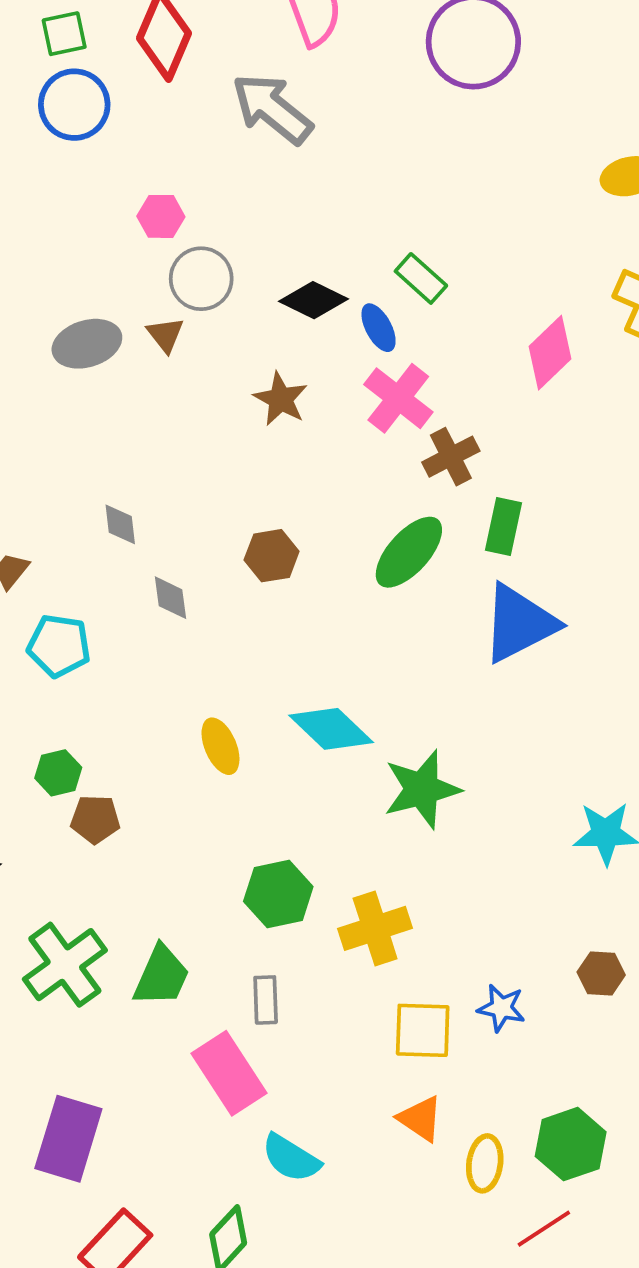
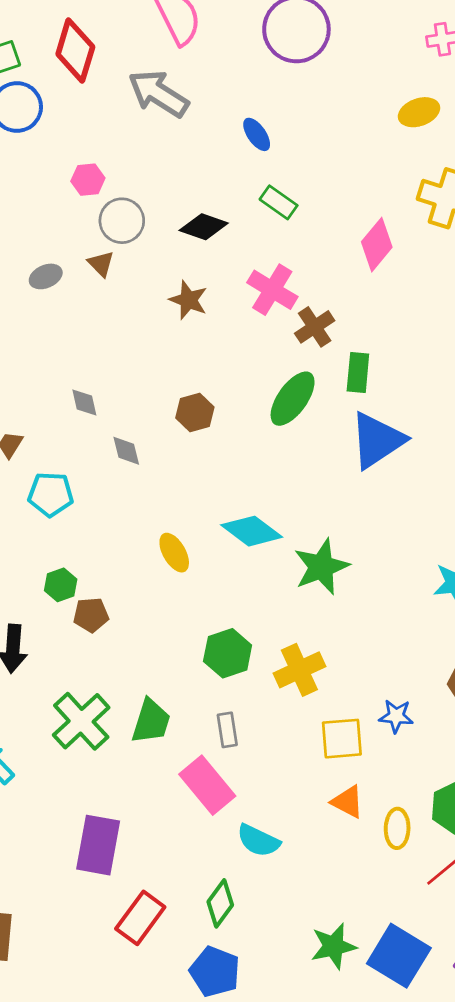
blue ellipse: (379, 328) -> (257, 134), moved
gray ellipse: (87, 344) -> (46, 276), size x0.7

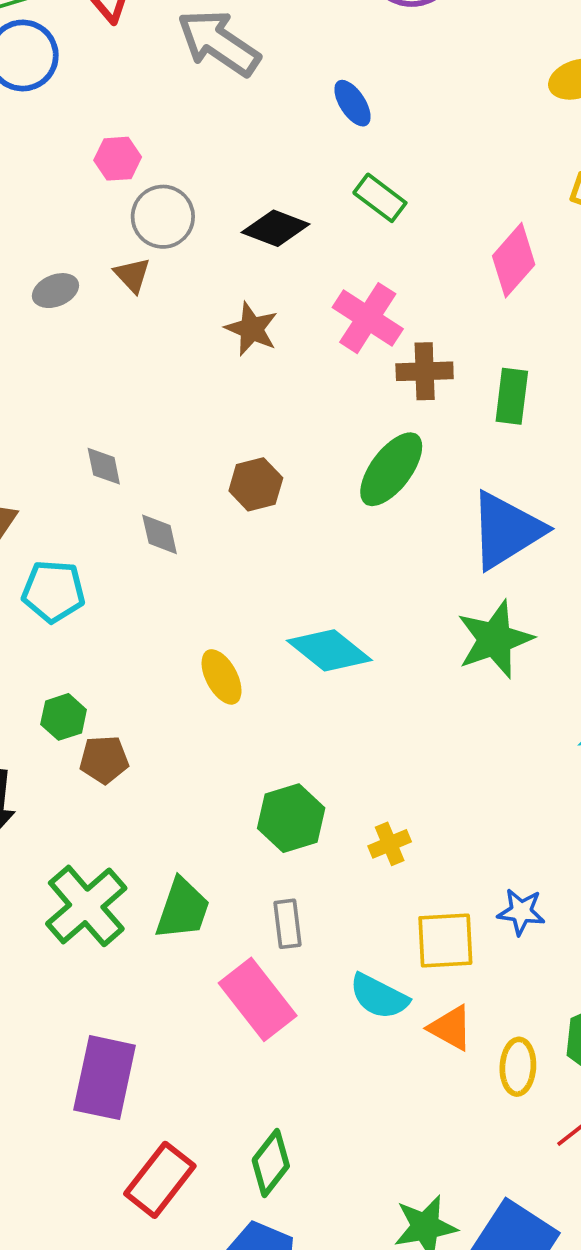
brown cross: (315, 327) -> (425, 371), turned 30
green rectangle: (358, 372) -> (512, 396), moved
green star: (321, 567) -> (495, 639), moved
yellow cross: (299, 670) -> (390, 844), size x0.6
cyan semicircle: (258, 841) -> (379, 996), moved

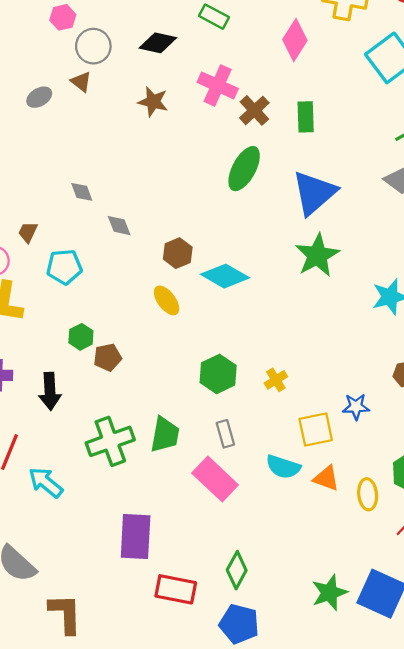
brown cross: (425, 371) -> (254, 110), turned -32
brown hexagon: (256, 484) -> (178, 253), moved
green cross: (86, 906) -> (110, 441), turned 30
red rectangle: (160, 1180) -> (176, 589), turned 72

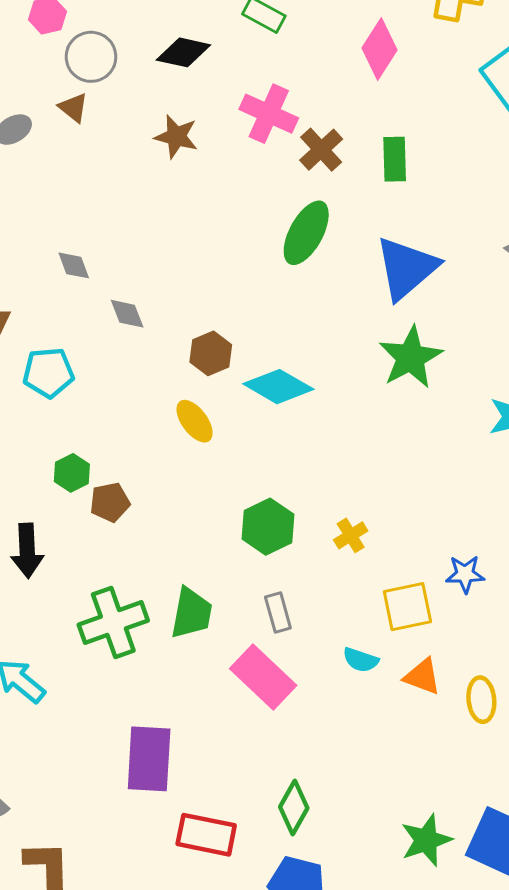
cyan semicircle: (283, 467) -> (361, 660), size x0.7

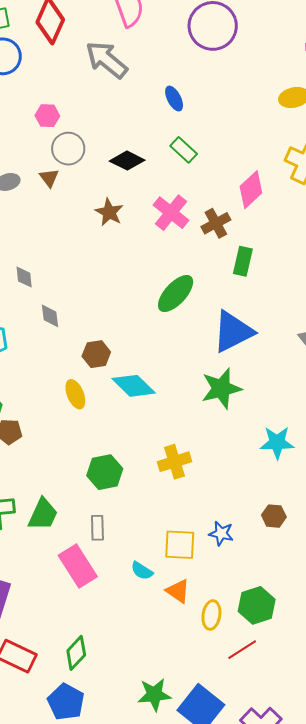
brown cross: (321, 150) -> (216, 223), moved
yellow cross: (351, 535) -> (174, 462), moved, size x1.5

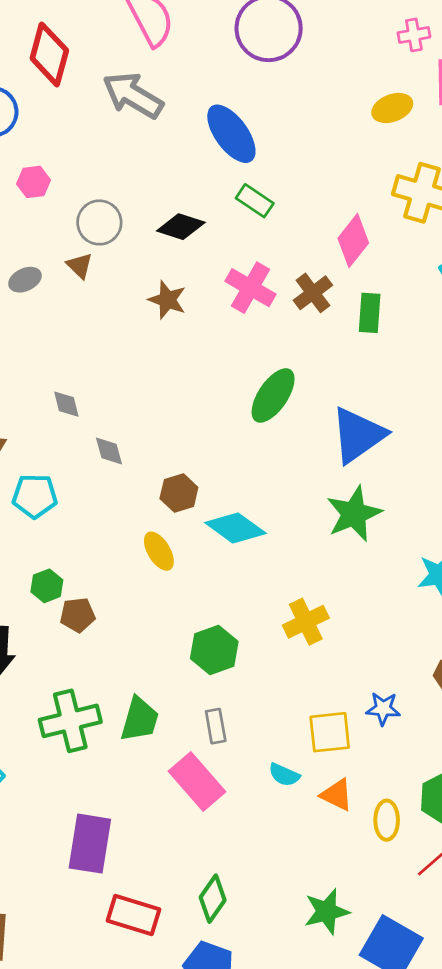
blue ellipse: (174, 99) -> (231, 134), size x1.8
pink hexagon: (47, 116) -> (33, 182), moved
green rectangle: (243, 261) -> (370, 313), moved
green star: (154, 695) -> (327, 912), moved

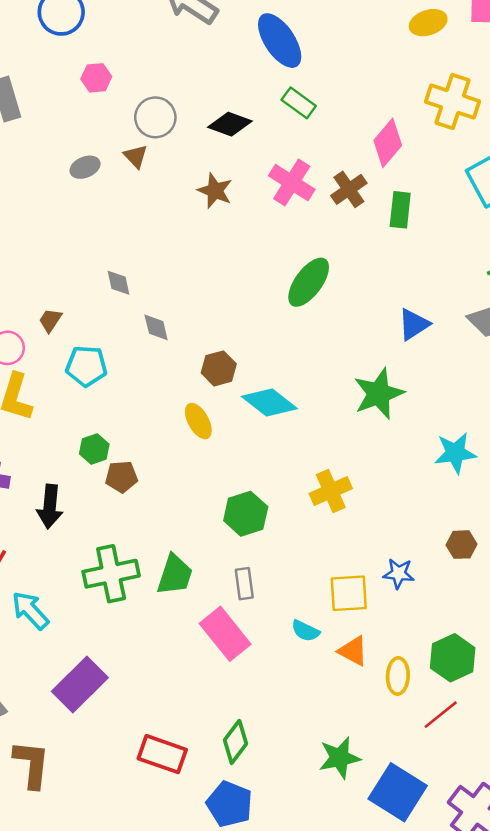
blue triangle: (358, 435) -> (414, 324), moved, size x0.6
purple rectangle: (90, 844) -> (80, 684), moved, turned 34

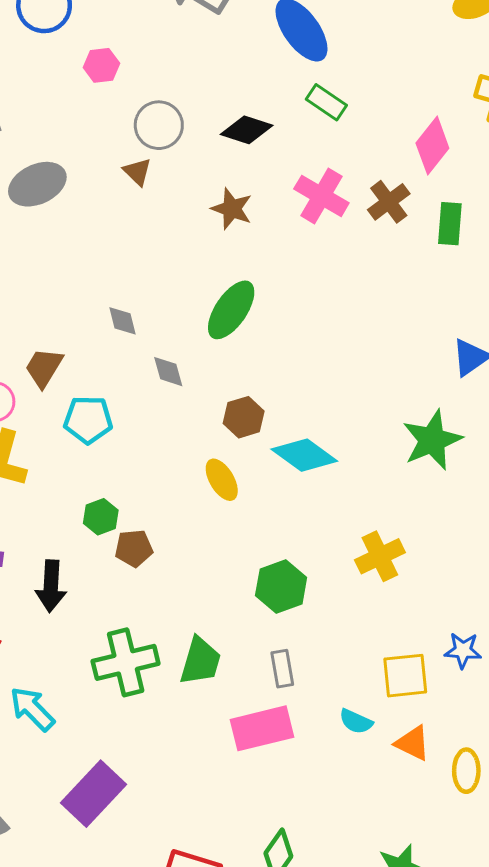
pink hexagon: (96, 78) -> (101, 65), moved
gray ellipse: (85, 167) -> (37, 184), moved, size x1.6
green ellipse: (309, 282) -> (231, 310), moved
brown trapezoid: (50, 320) -> (44, 368), size x1.4
pink rectangle: (225, 634) -> (262, 728), turned -63

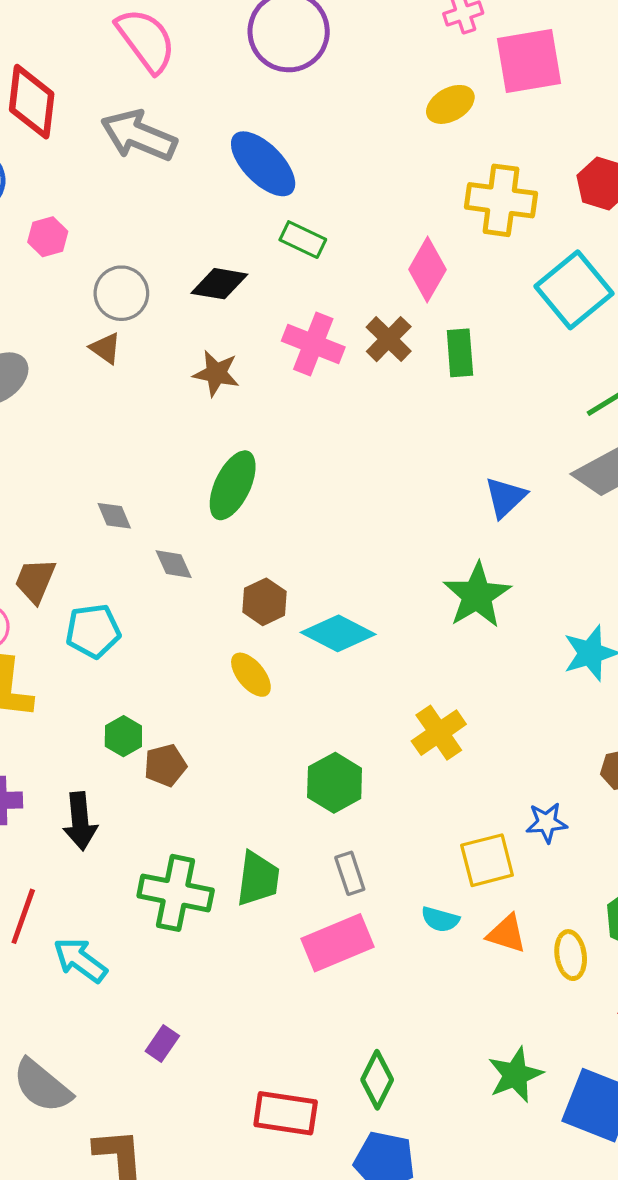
green cross: (126, 662) -> (176, 893), turned 34
purple rectangle: (93, 794) -> (162, 1044), size x0.5

